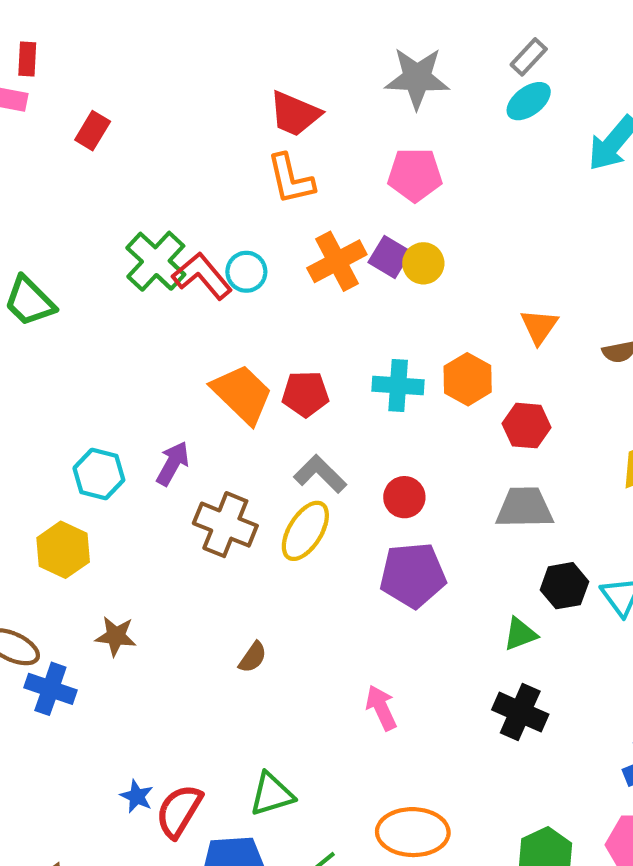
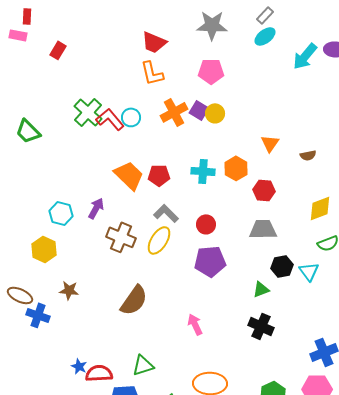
brown semicircle: (253, 657) -> (134, 300), size x2.0
red semicircle: (179, 811) -> (99, 373), turned 56

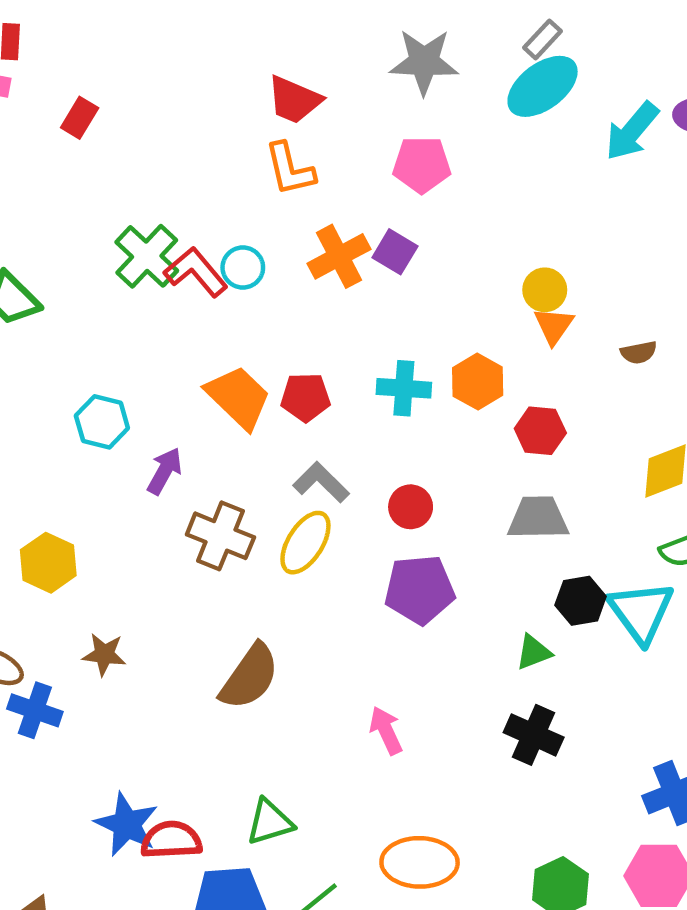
cyan ellipse: (265, 36) -> (543, 86), size x1.5
yellow circle: (215, 113) -> (545, 290), moved
cyan hexagon: (61, 213) -> (102, 422), moved
cyan triangle: (309, 271) -> (641, 612), size x1.5
blue star: (79, 366) -> (127, 824), size x1.8

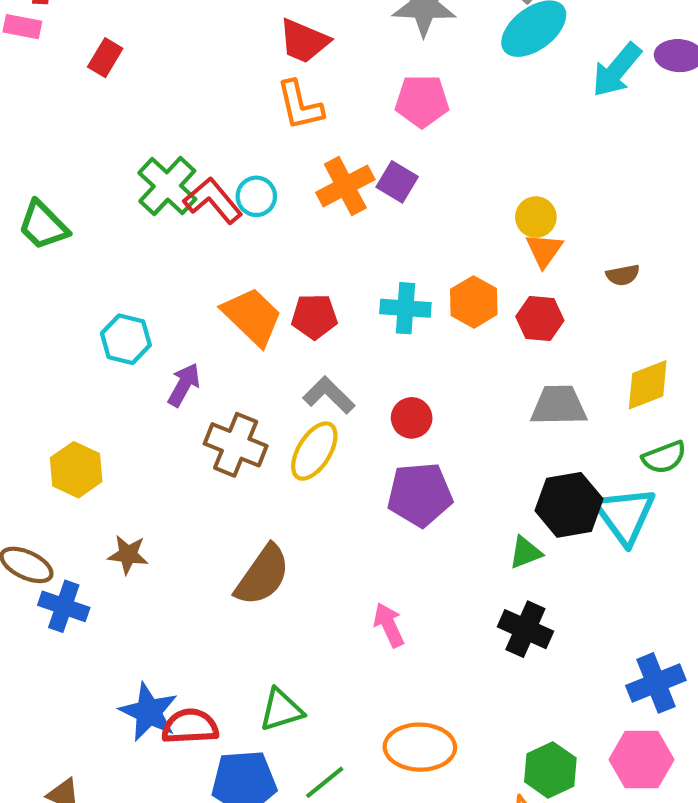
red hexagon: (540, 431) -> (540, 319), moved
gray trapezoid: (538, 518) -> (559, 405), moved
black hexagon: (581, 601) -> (569, 505), size x1.4

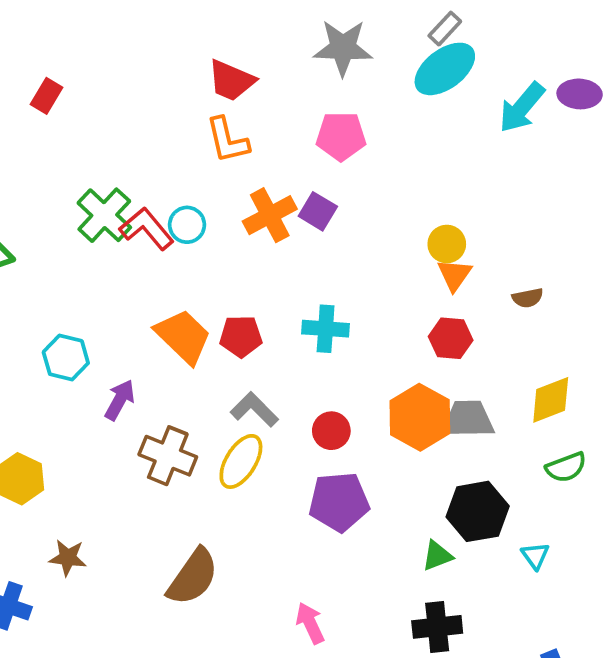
orange hexagon: (474, 302) -> (420, 417), moved, size x1.4
cyan triangle: (625, 515) -> (535, 556), moved, size x0.5
black cross: (525, 629) -> (437, 627), turned -30

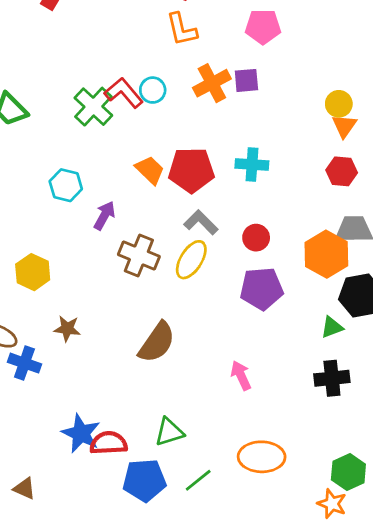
purple square: (318, 211) -> (246, 80), turned -36
green cross: (104, 215) -> (93, 107), moved
orange trapezoid: (183, 336) -> (150, 170), size x0.7
red pentagon: (241, 336) -> (191, 170), size x1.5
orange hexagon: (420, 417) -> (326, 254), moved

